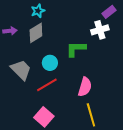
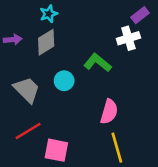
green L-shape: (76, 49) -> (98, 63), turned 40
red line: (47, 85) -> (28, 131), moved
pink square: (44, 117) -> (56, 150), turned -30

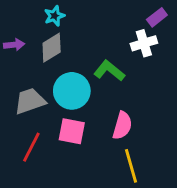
cyan circle: (64, 81) -> (72, 91), size x1.6
gray trapezoid: (27, 90) -> (30, 101), turned -64
red line: (28, 131) -> (31, 147), turned -32
pink square: (56, 150) -> (72, 131), moved

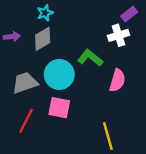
pink semicircle: (122, 126) -> (117, 80), moved

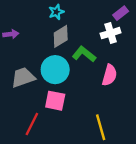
cyan star: (45, 13) -> (56, 12), moved
gray diamond: (43, 39) -> (61, 36), moved
red line: (26, 121) -> (32, 124), moved

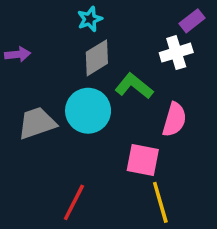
pink square: (55, 101) -> (143, 160), moved
red line: (32, 124) -> (74, 202), moved

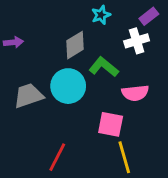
cyan star: (90, 19) -> (101, 15), moved
pink semicircle: (174, 120) -> (135, 93), turned 68

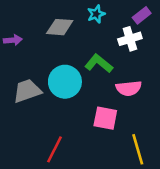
gray diamond: (75, 45) -> (60, 27), moved, turned 36
yellow line: (124, 157) -> (138, 149), moved

